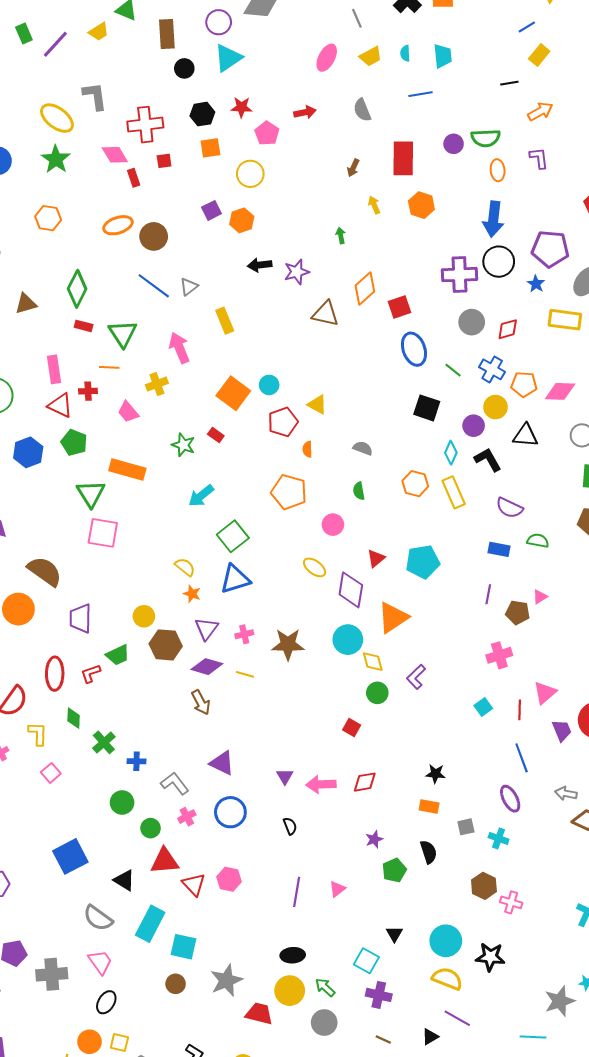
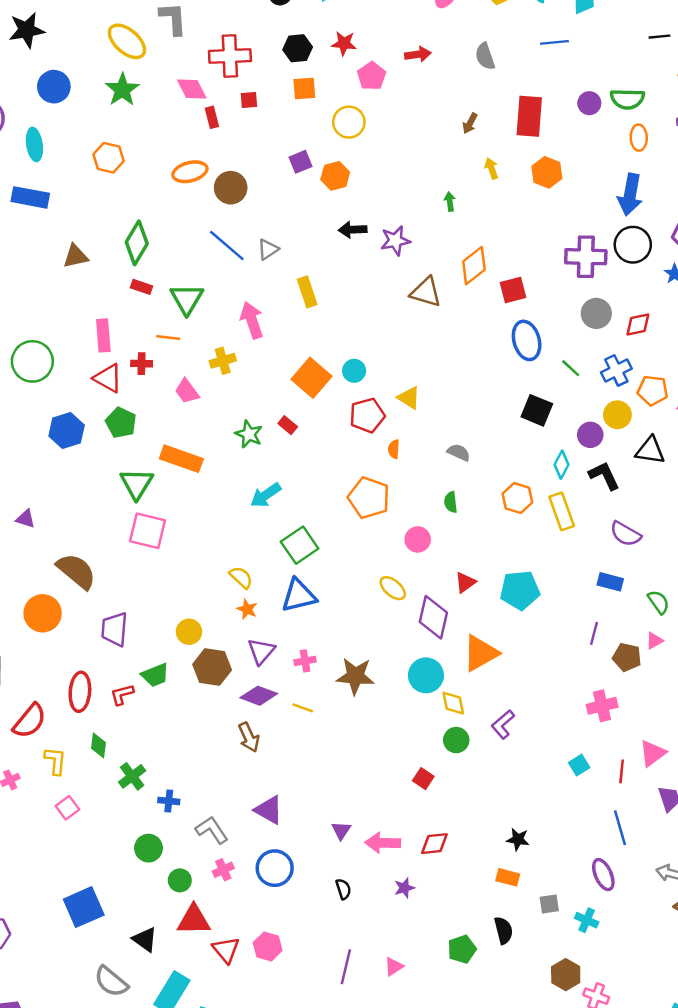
blue cross: (492, 369) -> (616, 371), turned 30
green semicircle: (538, 541) -> (659, 602), moved, turned 40
purple star: (374, 839) -> (404, 888), moved

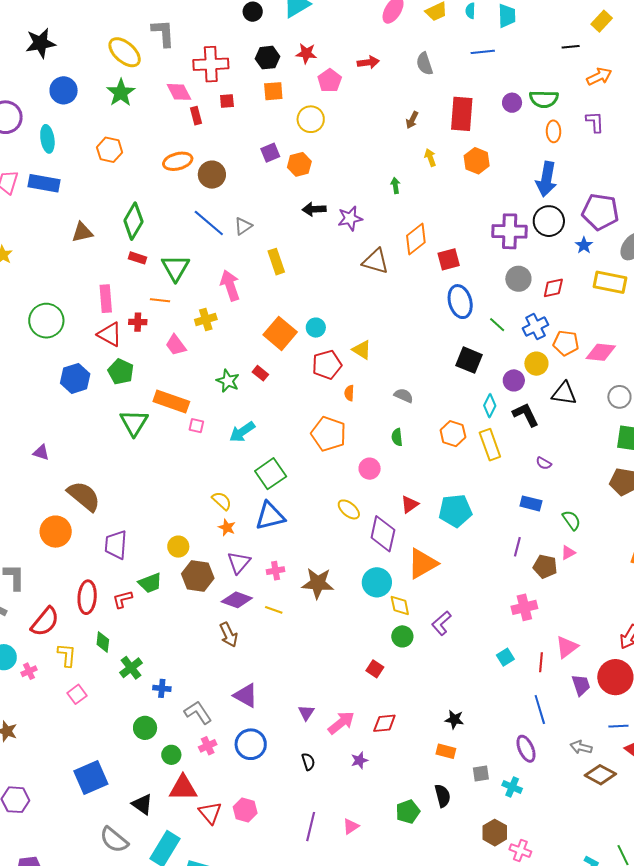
pink square: (147, 531) -> (196, 426), moved, size x0.5
purple semicircle: (626, 534) -> (544, 463), size x0.6
pink arrow: (383, 843) -> (341, 723), turned 140

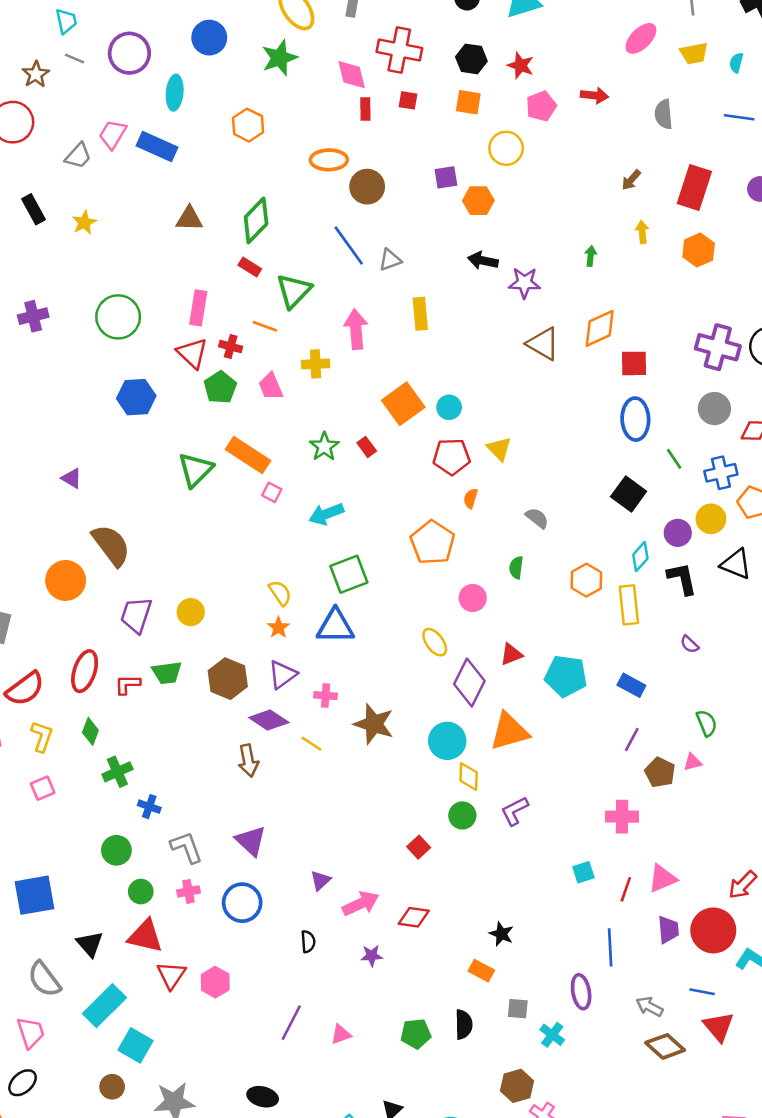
green pentagon: (121, 372) -> (220, 387), moved
blue rectangle: (531, 503) -> (631, 685), moved
yellow circle: (178, 547) -> (191, 612), moved

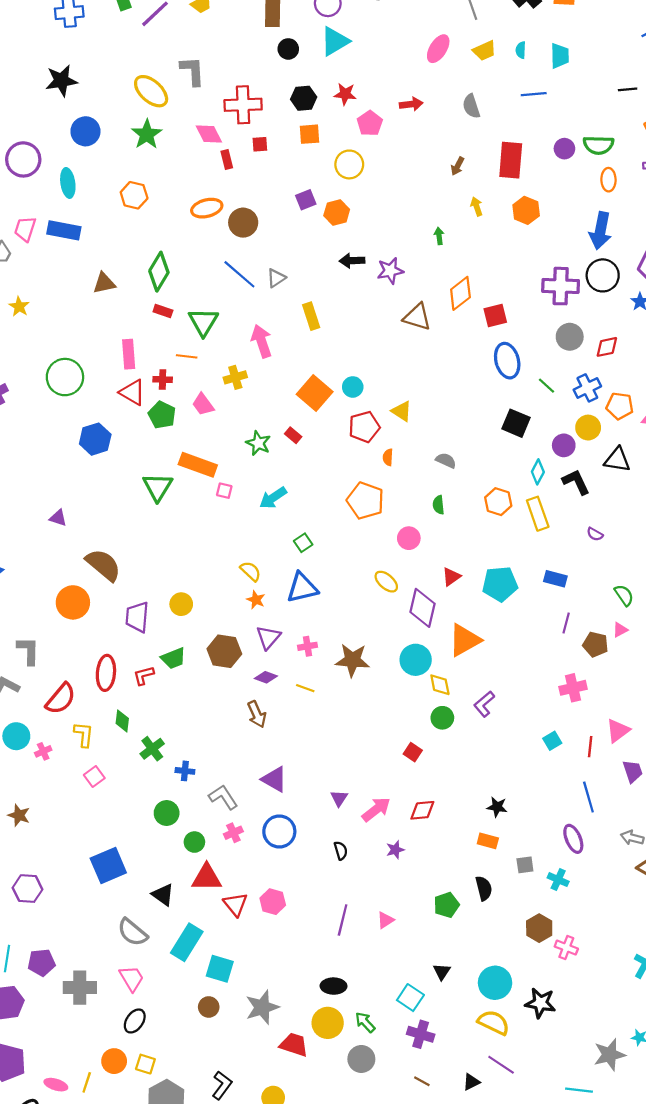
green square: (349, 574) -> (303, 543), size x0.6
purple diamond: (269, 720) -> (266, 677), size x0.7

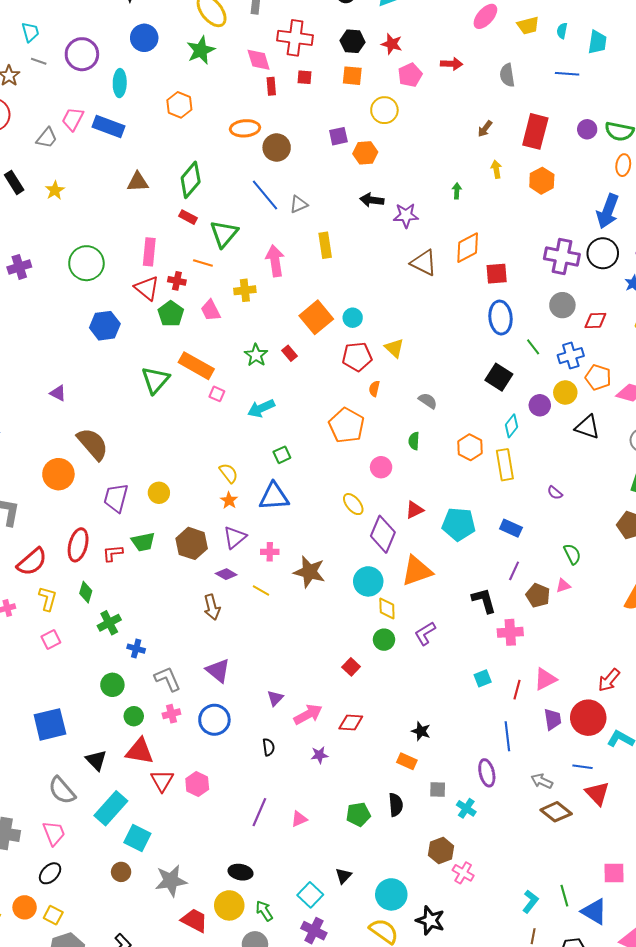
black L-shape: (576, 482) -> (484, 600), moved

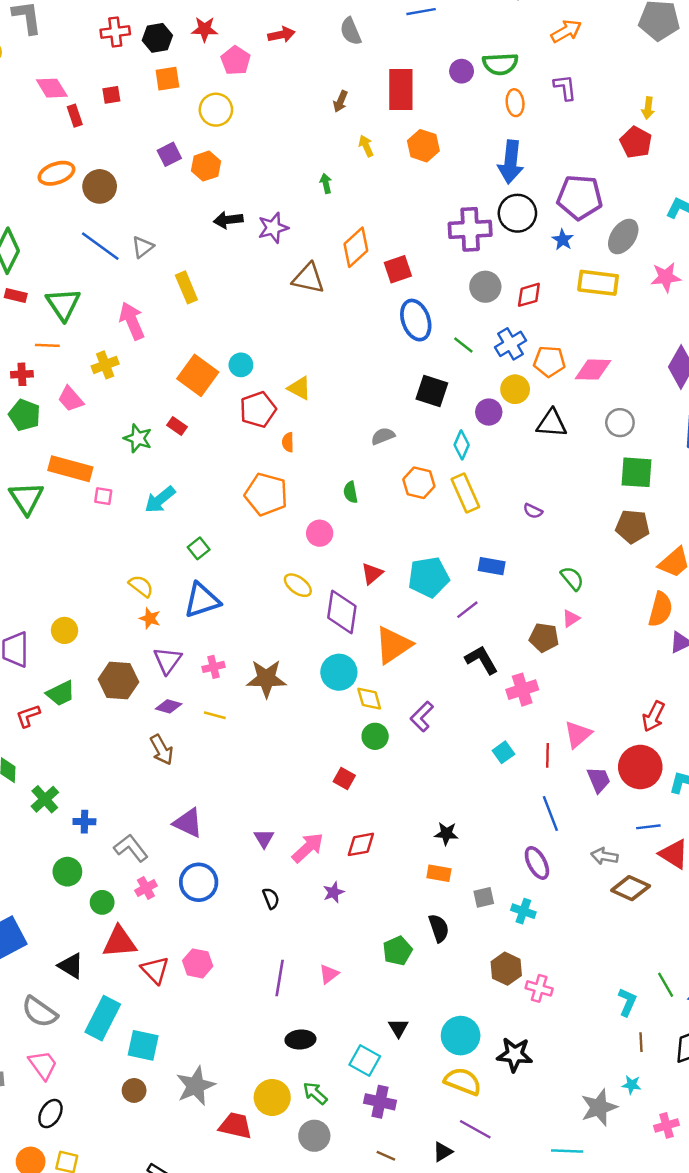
red cross: (295, 38) -> (115, 32), moved, size x0.7
gray semicircle: (428, 401) -> (383, 436), moved, turned -42
purple line: (514, 571) -> (467, 610), moved, turned 42
black ellipse: (241, 872) -> (300, 1039), moved

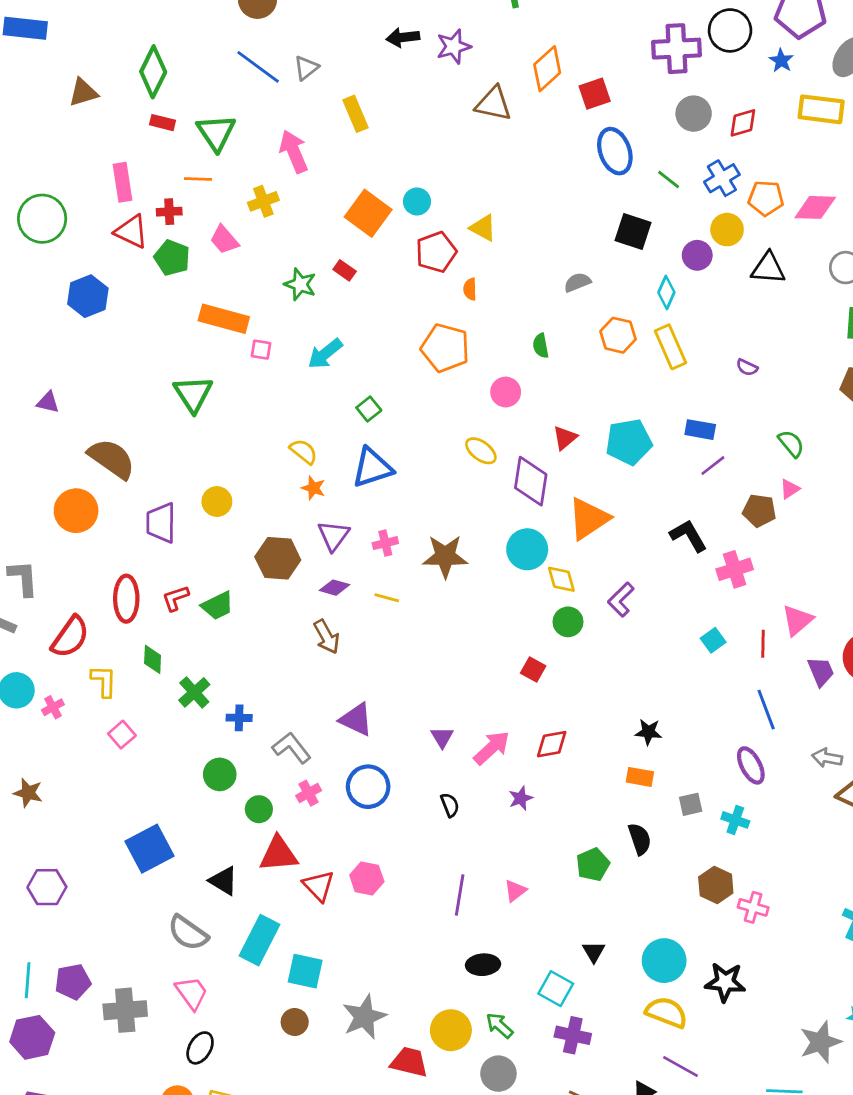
green triangle: (26, 498) -> (193, 394), moved
purple line: (467, 610) -> (713, 466), moved
green trapezoid: (61, 693) -> (218, 606), moved

